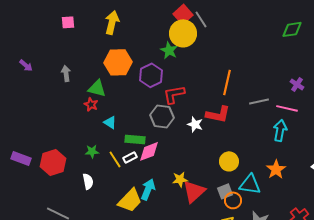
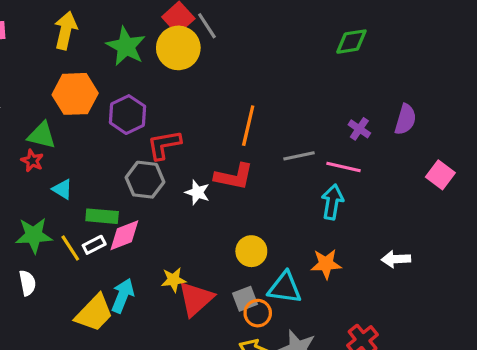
green star: (169, 50) -> (126, 46), moved, size x1.4
green star: (92, 151) -> (34, 235), size x1.6
orange star: (276, 169) -> (326, 264), turned 30

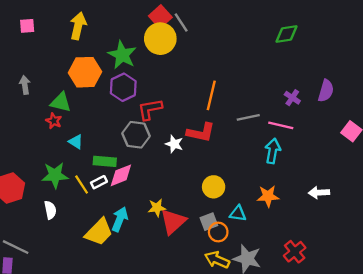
green star: (126, 46) -> (122, 55), moved
cyan triangle: (285, 288) -> (238, 213), size x0.7

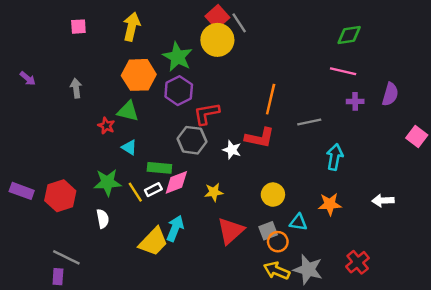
purple cross: (292, 98) -> (355, 101), turned -35
green triangle: (61, 102) -> (128, 111), moved
pink line: (281, 125) -> (343, 71), moved
yellow star: (157, 208) -> (214, 192), moved

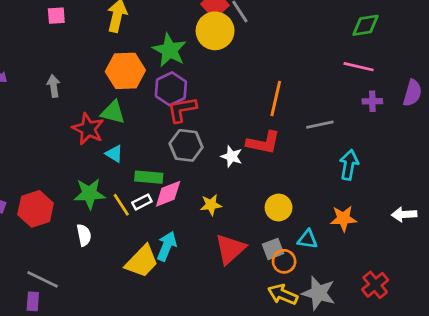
red L-shape: (207, 114) -> (182, 110), moved
red star: (106, 126) -> (88, 129), size x1.6

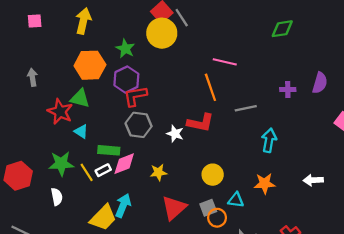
green star: (169, 50) -> (125, 49), size x0.7
pink line: (359, 67) -> (225, 62), moved
orange line: (276, 98) -> (210, 87), turned -32

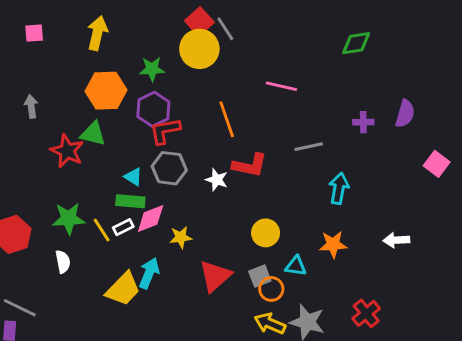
green star: (125, 49) -> (152, 69), turned -30
orange line: (210, 87) -> (227, 119), moved
cyan triangle: (81, 131) -> (133, 177), moved
yellow star: (158, 172) -> (181, 237), moved

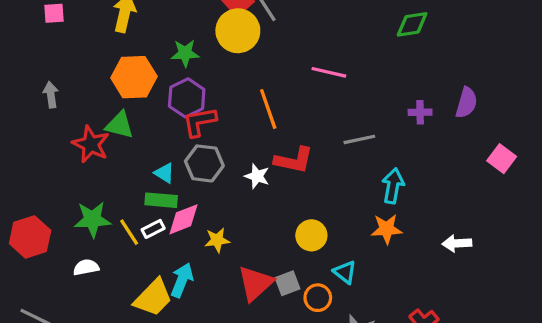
orange star: (333, 244) -> (387, 229), moved
white semicircle: (63, 262) -> (86, 267), turned -90
cyan triangle: (296, 266) -> (345, 272), turned 30
gray square: (260, 276) -> (287, 283), moved

